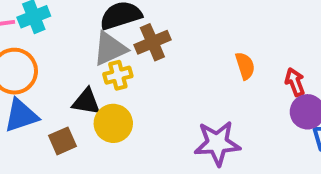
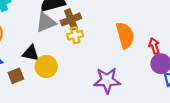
orange semicircle: (245, 66) -> (125, 35), size x1.6
yellow cross: (118, 75) -> (75, 35), moved

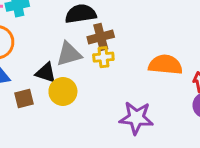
gray triangle: (46, 22) -> (69, 54), moved
orange semicircle: (125, 35) -> (165, 65), turned -76

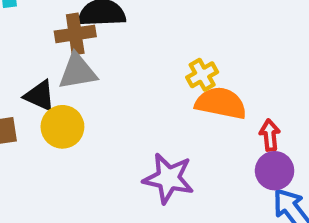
brown cross: (101, 37) -> (75, 34), moved
yellow cross: (103, 57) -> (202, 75), moved, turned -30

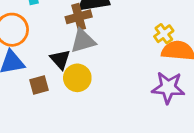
black triangle: (40, 96) -> (60, 59), turned 30
purple star: (168, 178) -> (168, 88), moved

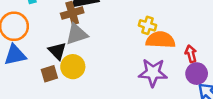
yellow cross: (164, 34) -> (148, 25), turned -35
brown square: (39, 85) -> (49, 74), moved

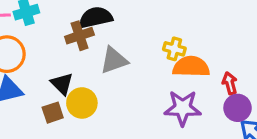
gray triangle: (77, 34) -> (114, 60), moved

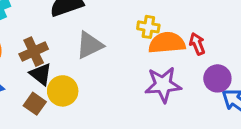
brown cross: (79, 36) -> (34, 52), moved
red arrow: (230, 83) -> (197, 44), moved
brown square: (53, 113) -> (35, 104), turned -30

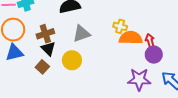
purple circle: (217, 78) -> (154, 55), moved
purple star: (163, 85) -> (139, 79), moved
yellow circle: (63, 91) -> (72, 60), moved

